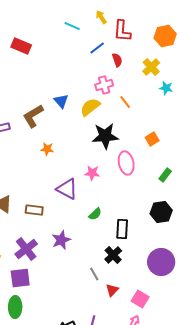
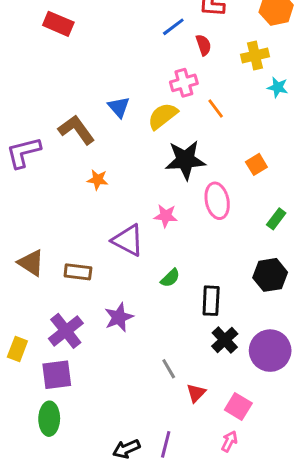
yellow cross: (151, 67) -> (255, 56), turned 30
brown L-shape: (33, 116) -> (76, 130), turned 85
black cross: (113, 255) -> (225, 340), moved

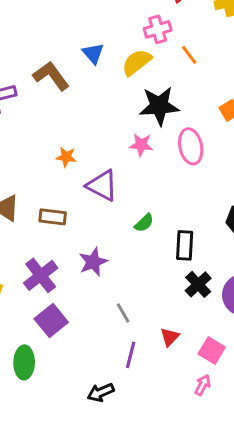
orange star: (98, 180) -> (66, 157), moved
pink star: (166, 216) -> (141, 145), moved
gray line: (169, 369) -> (123, 313), moved
purple square: (57, 375) -> (51, 320), moved, turned -32
purple line: (166, 444) -> (131, 355), moved

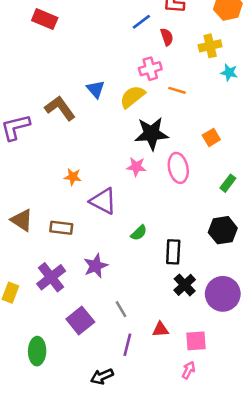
orange line: (189, 55) -> (177, 90), turned -36
purple square: (51, 320) -> (80, 321), moved
red triangle: (170, 337) -> (160, 329), turned 42
pink square: (212, 350) -> (196, 341), turned -35

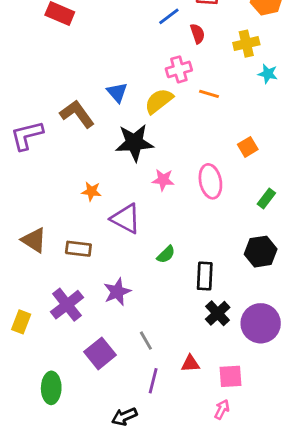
black star: (152, 134) -> (134, 143), moved

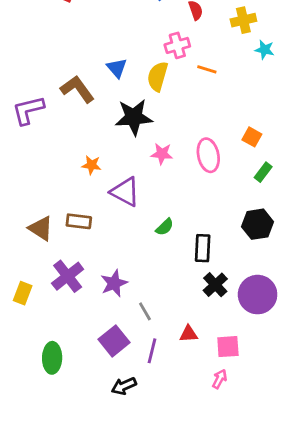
yellow semicircle: (159, 101) -> (158, 76), turned -36
orange square: (248, 147) -> (252, 137), moved, turned -30
brown triangle: (34, 240) -> (41, 228), moved
purple star: (117, 292) -> (114, 283), moved
purple square: (100, 353) -> (114, 341), moved

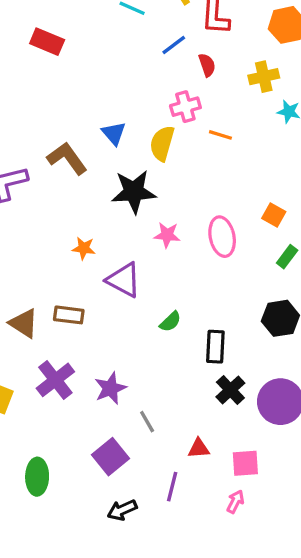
purple line: (152, 351) -> (172, 487), moved

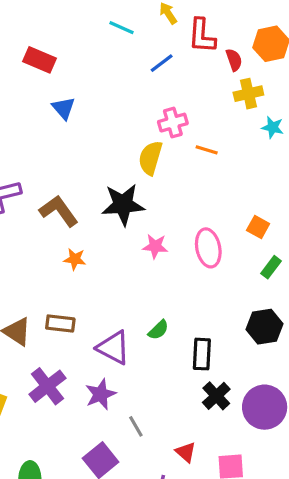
red semicircle: (207, 65) -> (234, 60), moved
blue triangle: (114, 133) -> (64, 108), moved
brown L-shape: (67, 158) -> (59, 211), moved
purple triangle: (124, 280) -> (113, 348), moved
red triangle: (199, 448) -> (186, 452), turned 45

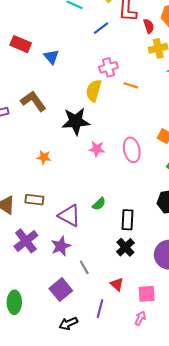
red rectangle: (39, 60) -> (21, 44), moved
blue triangle: (64, 108) -> (51, 57), moved
brown L-shape: (59, 211) -> (33, 101), moved
black cross: (216, 396) -> (125, 247), moved

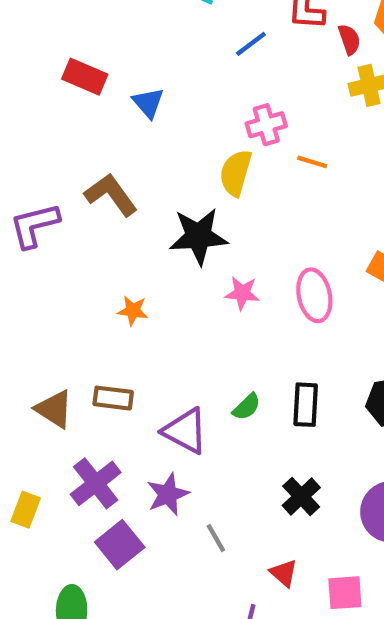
black rectangle: (128, 220) -> (306, 405), moved
purple square: (61, 290) -> (120, 545), moved

